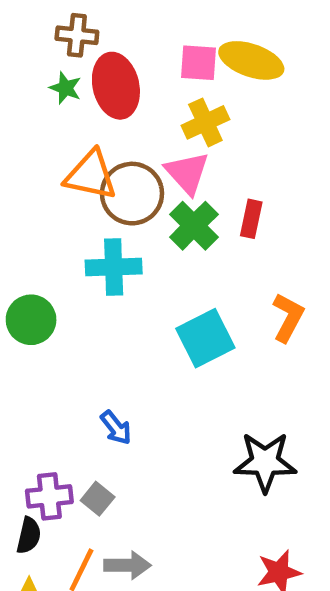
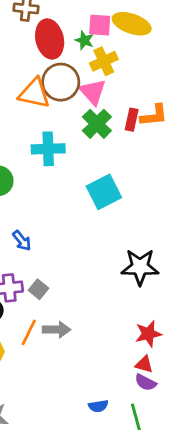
green star: (65, 88) -> (84, 40), moved
brown circle: (132, 194) -> (61, 82), moved
orange L-shape: (288, 317) -> (154, 115), moved, turned 56
blue arrow: (116, 428) -> (22, 241), moved

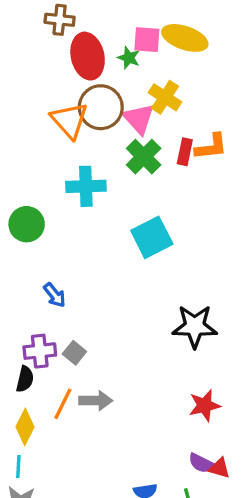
yellow cross: (104, 61) -> (165, 97), moved, turned -32
orange triangle: (34, 93) -> (69, 120), turned 36
red triangle: (144, 364) -> (219, 468), moved

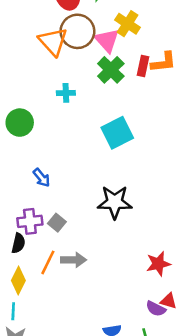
cyan cross: (86, 186) -> (66, 93), size x0.6
black star: (195, 326) -> (115, 202), moved
red triangle: (219, 468) -> (169, 301), moved

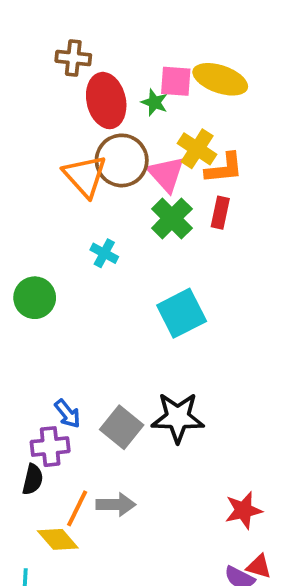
orange L-shape: (163, 62) -> (224, 168), moved
cyan cross: (66, 93) -> (104, 253), turned 30
blue arrow: (41, 178) -> (68, 414), moved
gray square: (57, 223) -> (122, 427), moved, size x1.5
yellow diamond: (18, 280) -> (58, 539), moved, turned -68

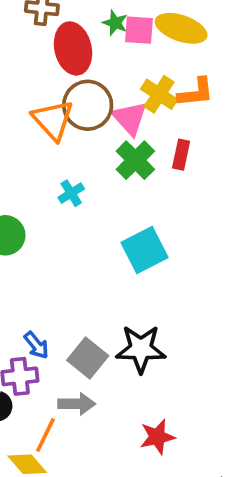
green star: (155, 102) -> (115, 23), moved
orange L-shape: (224, 168) -> (196, 92), moved
cyan cross: (104, 253) -> (71, 193), turned 30
gray arrow: (116, 505) -> (77, 404), moved
red star: (243, 510) -> (157, 437), moved

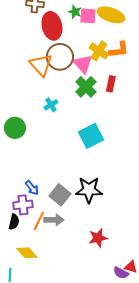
orange line: (46, 435) -> (39, 221), moved

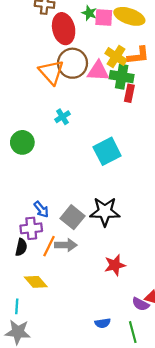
pink triangle: (83, 64) -> (98, 71), turned -45
green cross: (86, 87) -> (122, 77), moved, turned -35

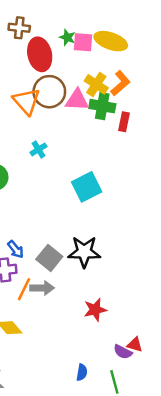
orange L-shape: (138, 55) -> (120, 83), turned -35
red rectangle: (129, 93) -> (124, 122), moved
blue semicircle: (103, 323) -> (82, 372), turned -72

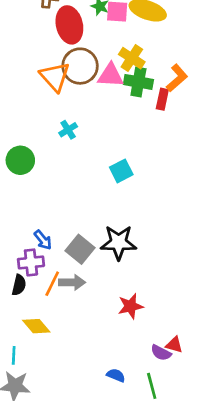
orange L-shape: (120, 83) -> (177, 78), moved
cyan square: (87, 187) -> (121, 171), size x0.7
blue semicircle: (82, 372) -> (116, 375), turned -77

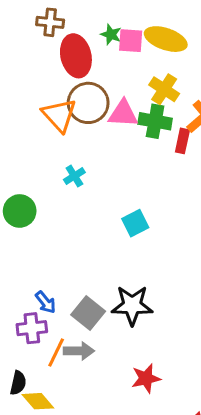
yellow cross: (132, 58) -> (164, 89), moved
black semicircle: (19, 285) -> (18, 383), moved

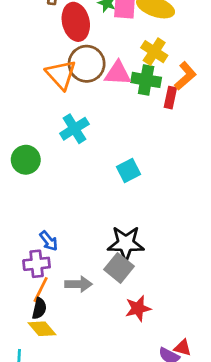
cyan cross: (74, 176) -> (74, 129), size x1.5
gray square: (88, 313) -> (119, 268), moved
orange line: (56, 352) -> (41, 290), moved
black semicircle: (18, 383) -> (39, 308), moved

